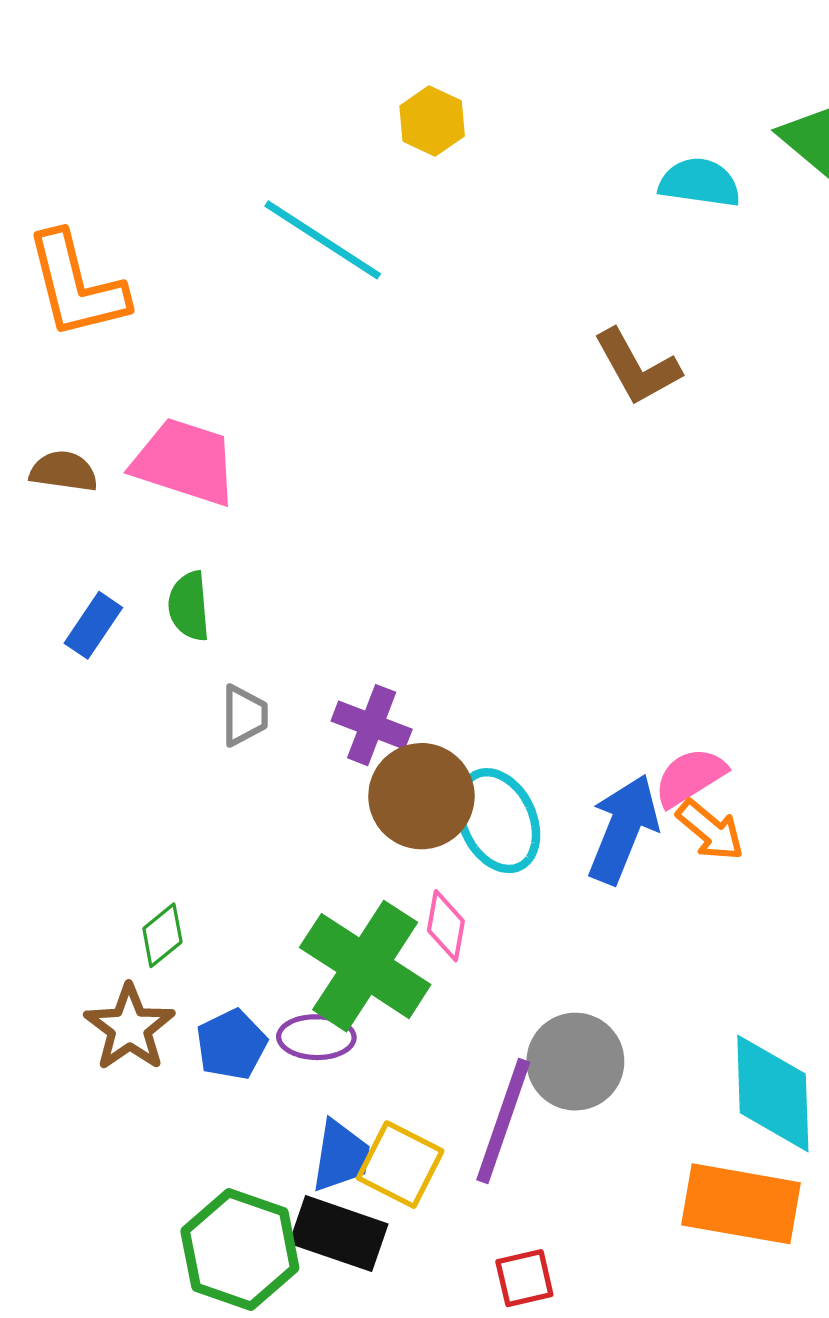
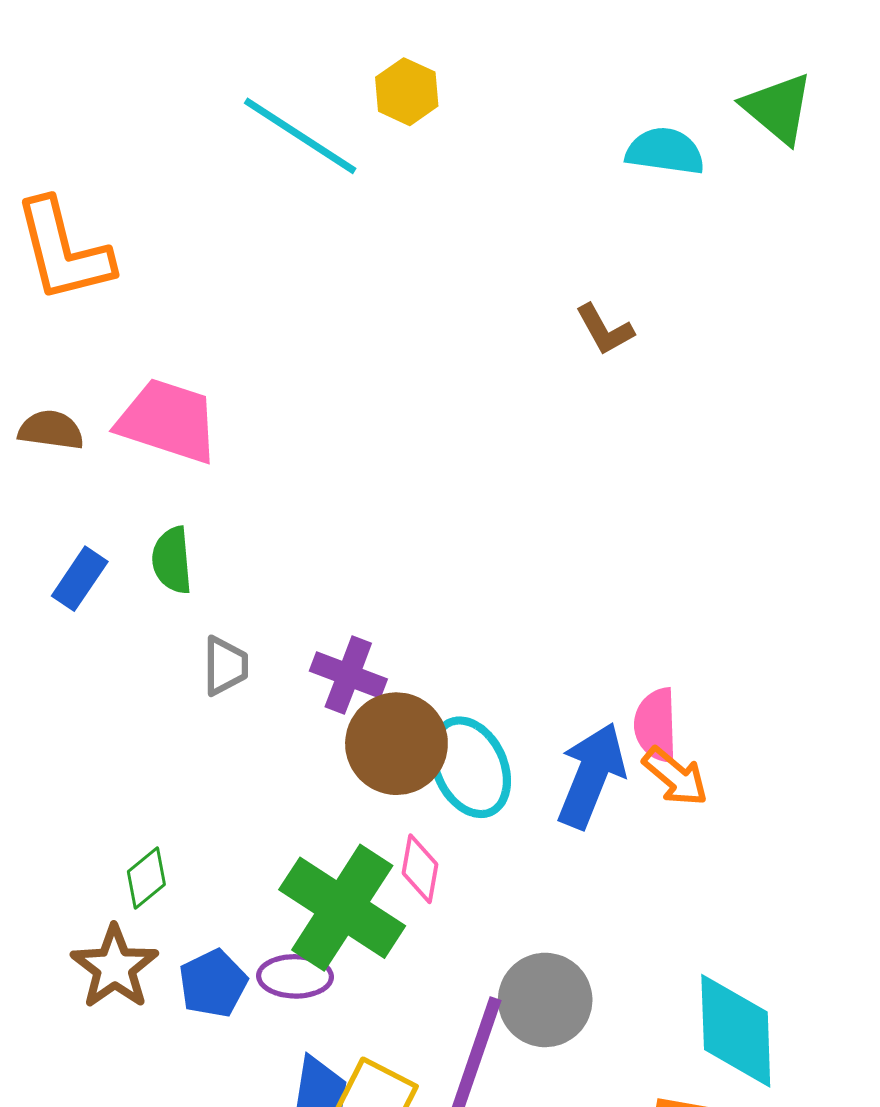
cyan line: (323, 240) -> (300, 136), moved
brown L-shape: (637, 367) -> (605, 330), size x0.7
pink semicircle: (690, 777) -> (656, 725), turned -60

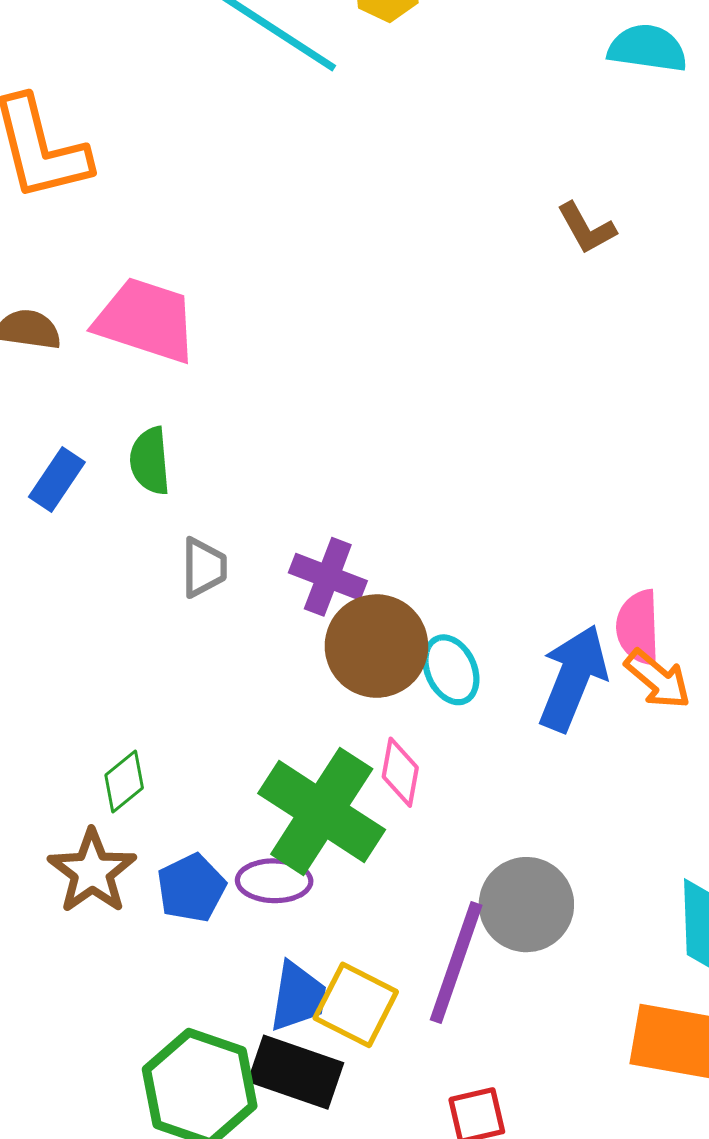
cyan ellipse: (470, 767) -> (451, 670), size x0.7

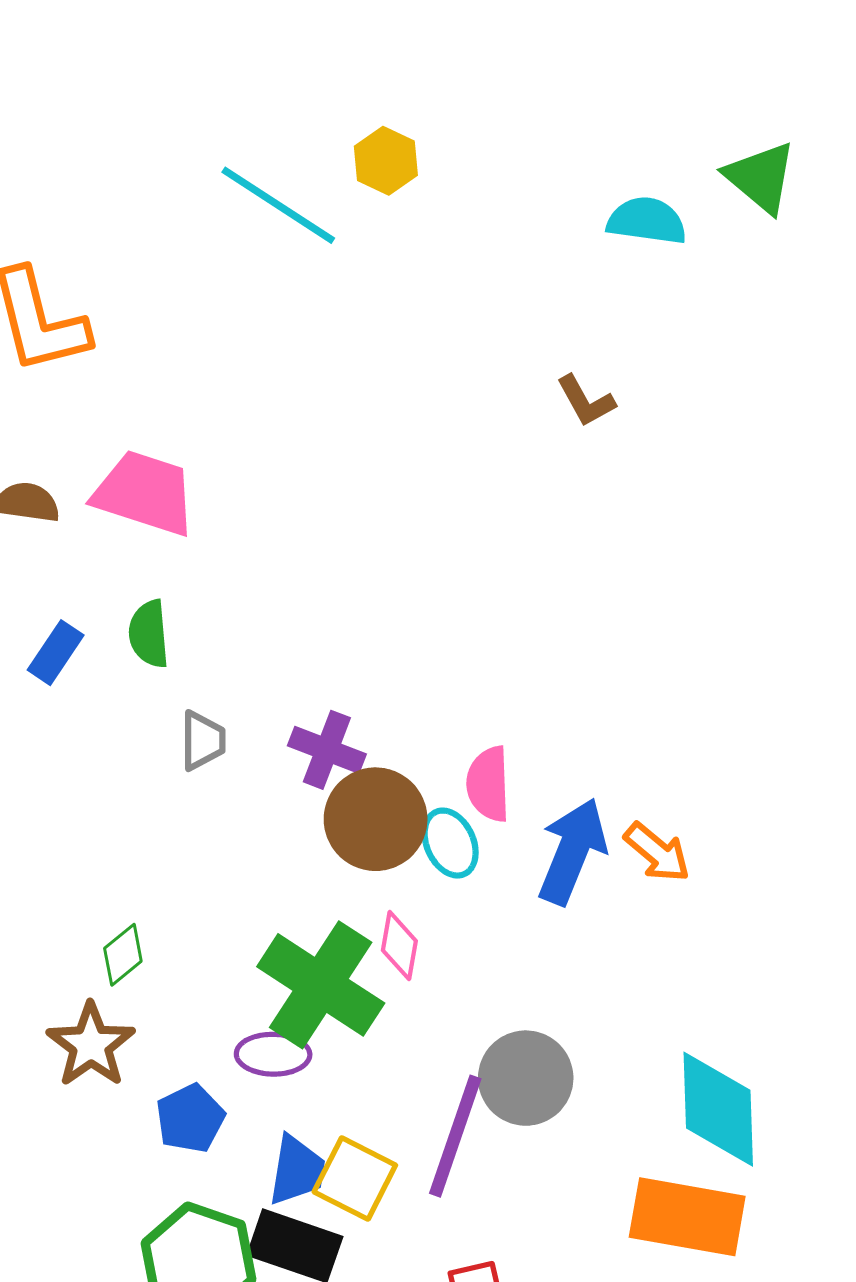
pink semicircle: (638, 627) -> (488, 784), moved
blue pentagon: (191, 888) -> (190, 1118), moved

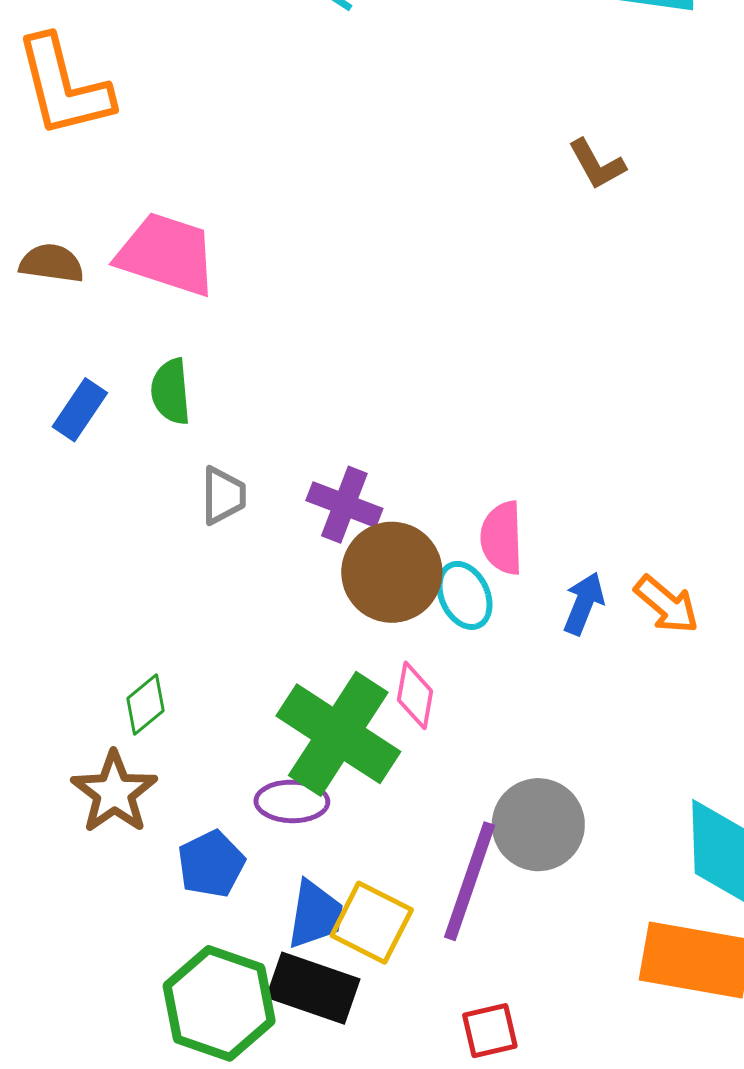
blue arrow: (572, 851) -> (584, 604), size x0.6

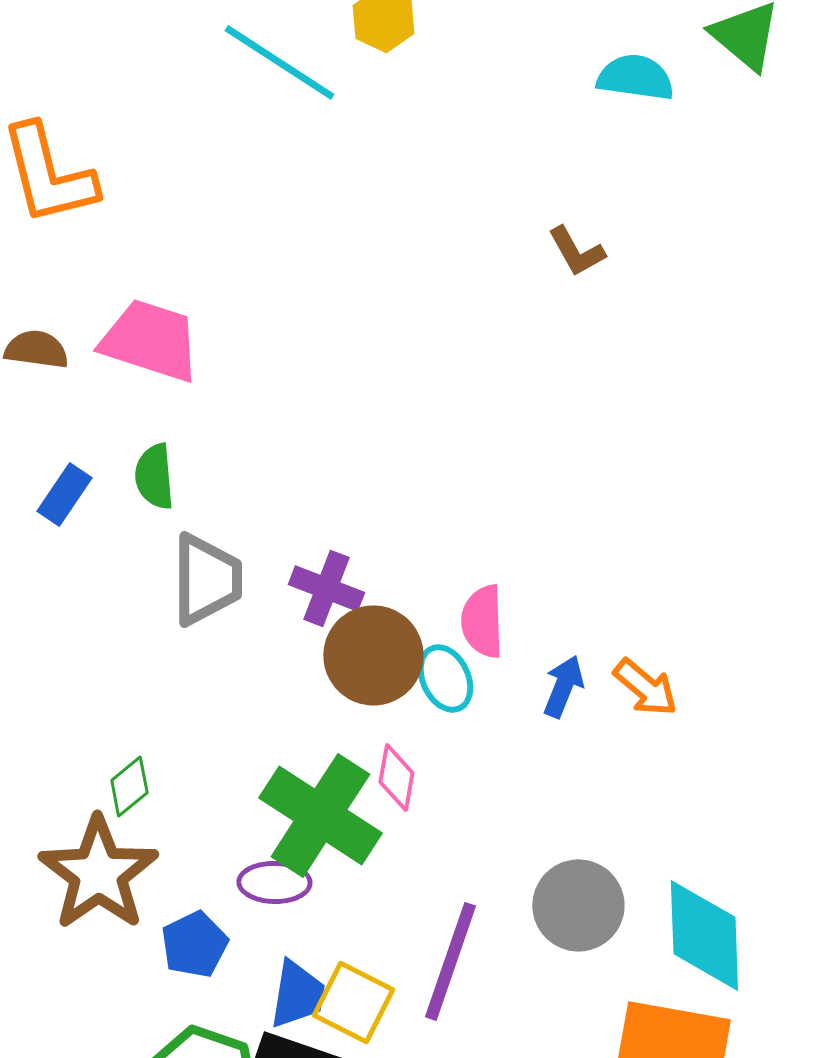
gray trapezoid: (223, 496) -> (206, 579), size x1.6
brown star: (114, 792) -> (98, 873), size x1.4
gray circle: (538, 825) -> (578, 905), moved

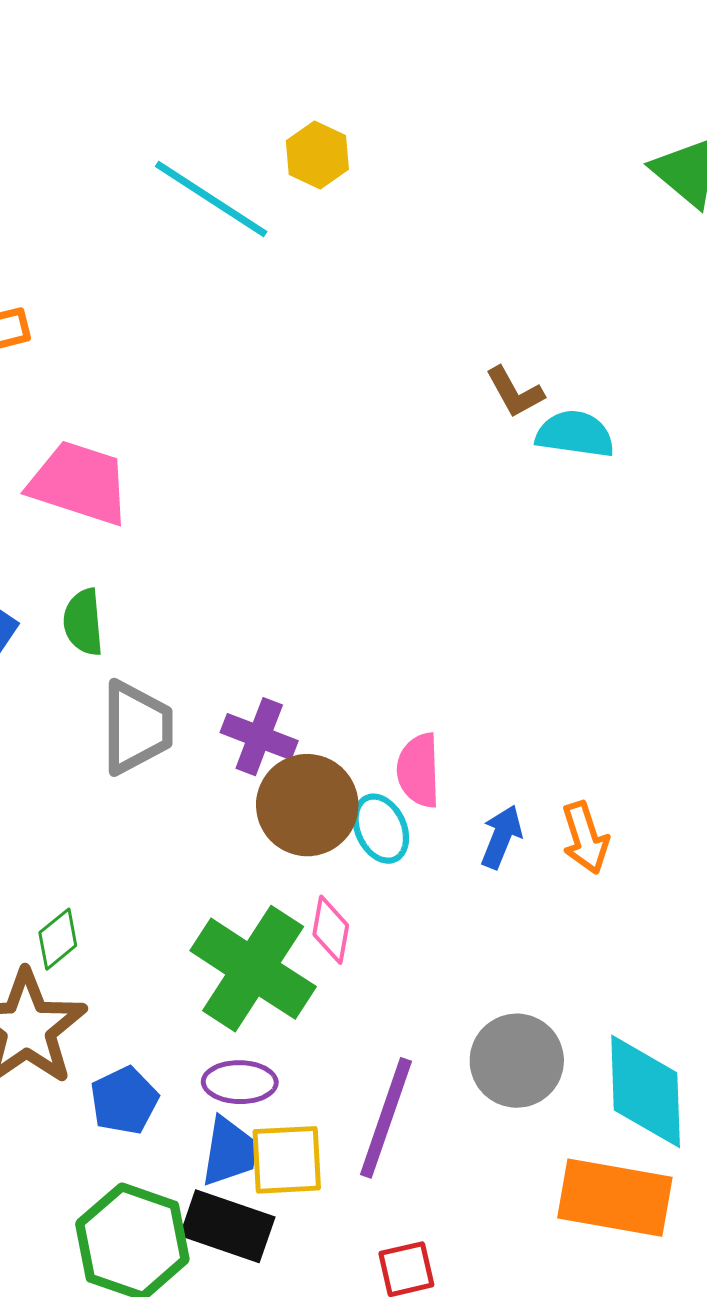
cyan semicircle: (635, 77) -> (575, 434), moved
orange arrow: (645, 687) -> (585, 838), turned 32
purple ellipse: (274, 882) -> (240, 1082), moved
yellow square: (353, 1002) -> (287, 1160), turned -30

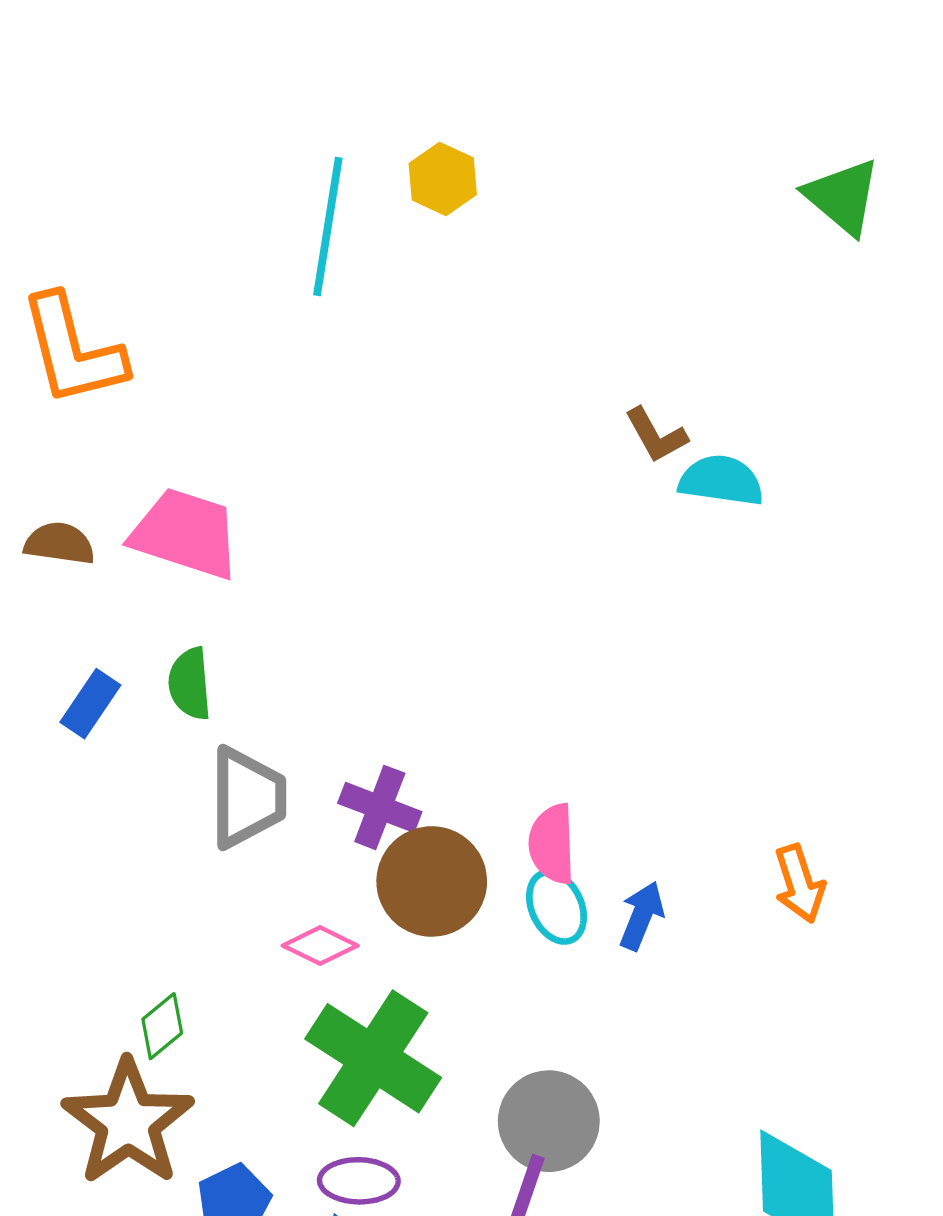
cyan line: (211, 199) -> (328, 226), turned 66
cyan ellipse: (381, 829) -> (557, 907), moved
orange arrow: (585, 838) -> (800, 884), moved
pink diamond: (331, 930) -> (320, 946), moved, turned -74
gray circle: (517, 1061) -> (549, 1121), moved

